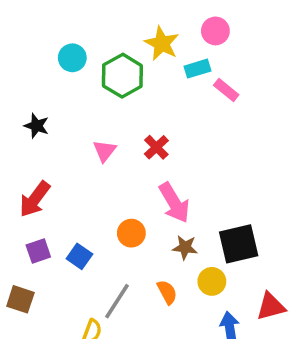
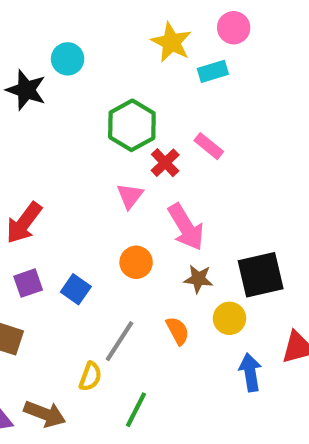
green hexagon: (122, 76) -> (132, 125), moved
pink rectangle: (226, 90) -> (209, 146), moved
black star: (37, 126) -> (26, 90), moved, size x1.4
pink triangle: (104, 151) -> (130, 196), moved

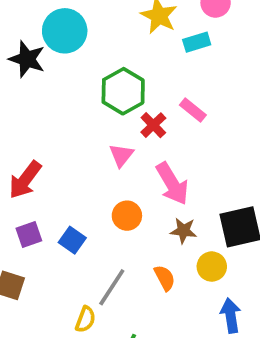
cyan circle: (68, 59) -> (65, 31), size x1.5

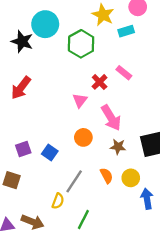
green hexagon: (123, 91) -> (81, 44), moved
red arrow: (25, 180) -> (21, 88), moved
yellow circle: (212, 267) -> (131, 178), moved

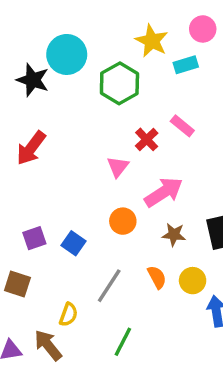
pink arrow: (111, 118) -> (164, 192), turned -92
yellow semicircle: (58, 201) -> (68, 315), moved
brown arrow: (33, 222) -> (48, 345), turned -150

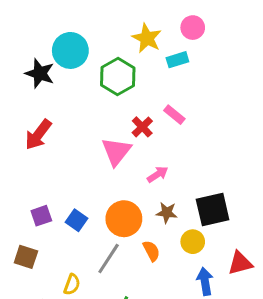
pink triangle: (118, 167) -> (116, 151), size x1.5
pink arrow: (164, 192) -> (158, 174), size x0.6
orange circle: (123, 221) -> (124, 219), moved, size x1.5
yellow circle: (193, 281) -> (193, 242), moved

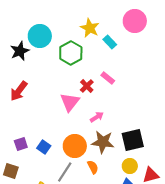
pink circle: (193, 28) -> (135, 21), moved, size x1.5
cyan rectangle: (177, 60) -> (110, 42), turned 64
black star: (40, 73) -> (20, 51), turned 30
brown star: (167, 213) -> (103, 142), size x1.6
yellow circle: (193, 242) -> (130, 166), moved

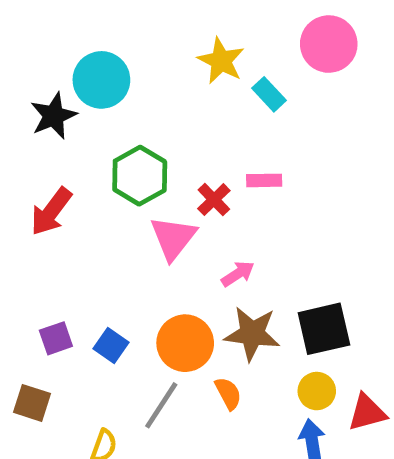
green hexagon: (71, 53) -> (140, 176), moved
pink rectangle: (108, 78) -> (264, 180), turned -40

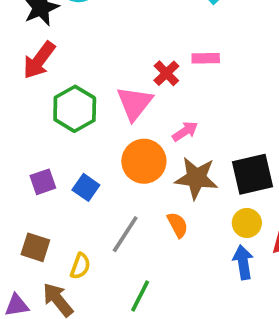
green hexagon: (140, 176) -> (75, 109), moved
red arrow: (51, 212) -> (39, 60), moved
orange circle: (185, 343) -> (144, 161), moved
brown square: (32, 403) -> (35, 247), moved

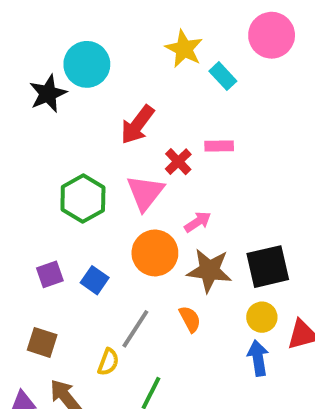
red arrow: (39, 60) -> (137, 125), moved
yellow semicircle: (80, 266) -> (108, 362), moved

